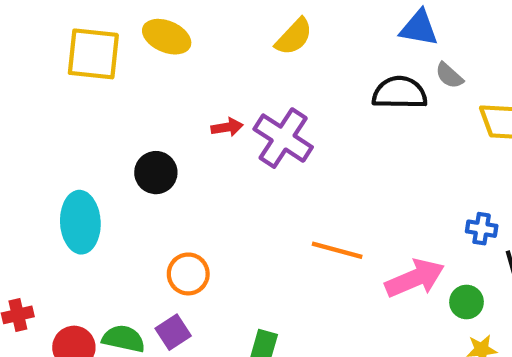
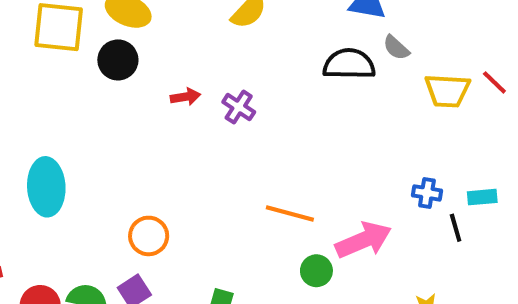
purple cross: (283, 138) -> (239, 107), size x0.6
black circle: (156, 173) -> (118, 60), moved
green circle: (466, 302) -> (316, 271), moved

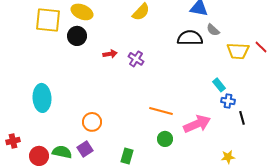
cyan rectangle: (482, 197) -> (219, 85), moved, turned 56
green circle: (316, 271) -> (165, 139), moved

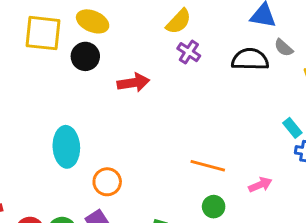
red arrow: (110, 54) -> (133, 83), size x1.5
purple cross: (136, 59) -> (189, 52), moved
cyan ellipse: (42, 98) -> (66, 147), moved
pink arrow: (197, 124) -> (260, 185), size x0.6

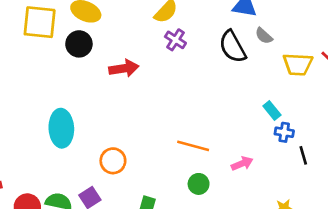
black semicircle: (250, 59) -> (233, 47), turned -120
orange circle: (107, 182) -> (113, 161), moved

